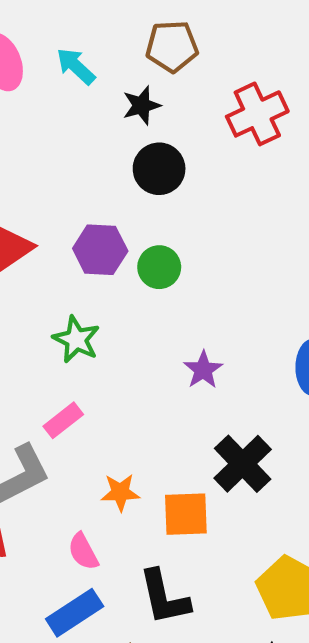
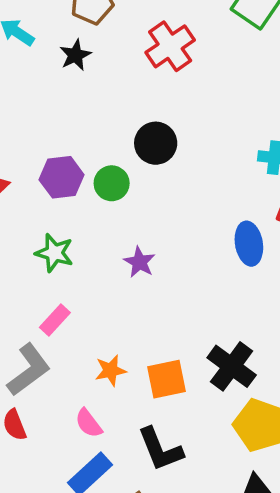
black circle: (159, 169) -> (156, 143), moved
purple star: (203, 370) -> (139, 262), moved
black cross: (243, 464) -> (232, 366), moved

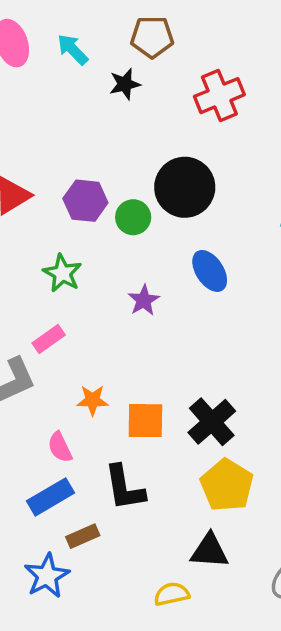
black circle: (156, 143) -> (185, 187), size x1.4
blue ellipse: (249, 244) -> (210, 271), moved, turned -36

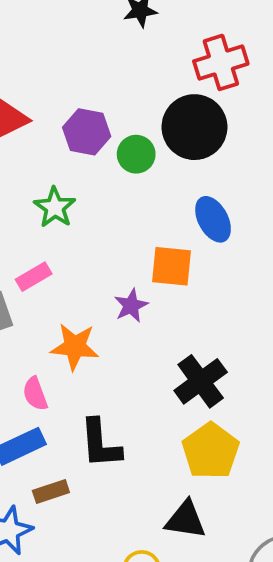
red cross: (219, 96) -> (221, 62), moved
purple star: (144, 300) -> (131, 306), moved
orange star: (93, 400) -> (75, 347), size x1.4
orange square: (145, 421) -> (172, 266), moved

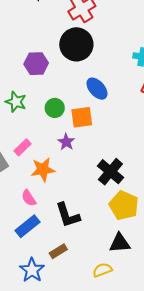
purple hexagon: (87, 132) -> (36, 64), moved
green circle: (136, 154) -> (55, 108), moved
pink rectangle: (34, 277) -> (23, 147), moved
brown rectangle: (51, 491) -> (58, 251), moved

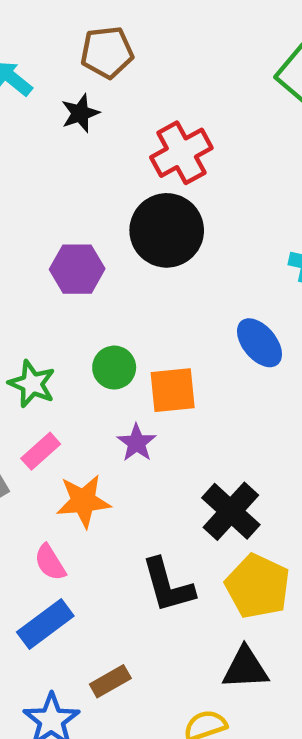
blue ellipse: (97, 89) -> (259, 343), moved
green star: (16, 102) -> (32, 384), moved
black L-shape: (68, 215) -> (168, 585), moved

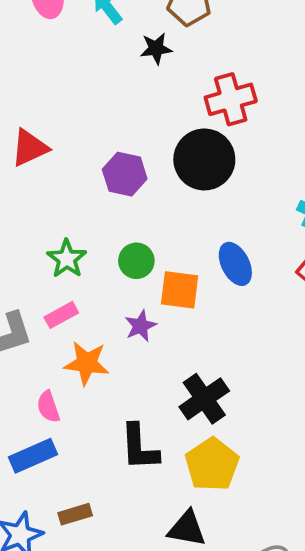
blue ellipse: (259, 343) -> (235, 264), moved

